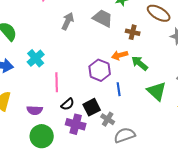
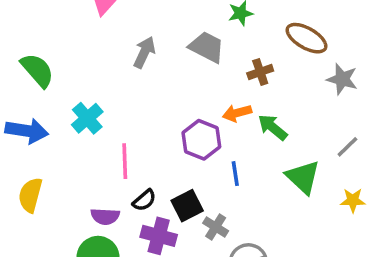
brown cross: (133, 32) -> (260, 72), turned -32
purple semicircle: (35, 110) -> (105, 216), moved

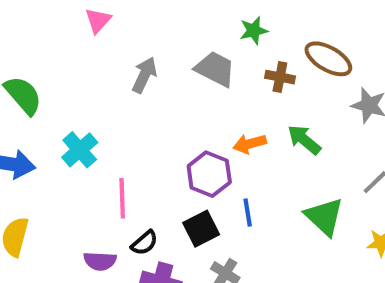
brown cross: (260, 72) -> (280, 77), moved, turned 30
green arrow: (273, 127) -> (304, 140), moved
black square: (187, 206) -> (201, 229), moved

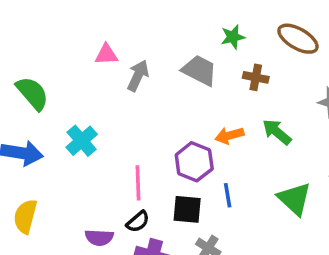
pink triangle: (98, 20) -> (106, 55), moved, turned 45
brown ellipse: (328, 59) -> (298, 39), moved
pink line: (122, 198) -> (138, 183), moved
black square: (201, 229) -> (187, 209), turned 32

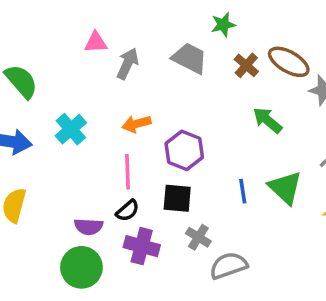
brown ellipse: (298, 39) -> (289, 62), moved
brown cross: (256, 77) -> (246, 65), turned 30
orange arrow: (229, 135) -> (136, 124), moved
blue line: (228, 195) -> (243, 191), moved

